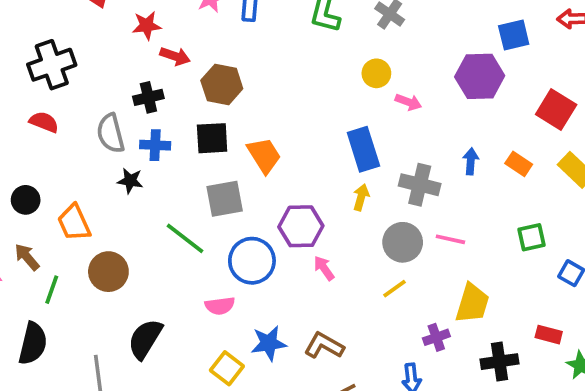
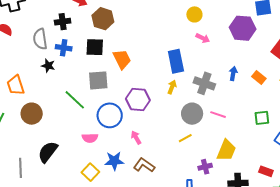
yellow circle: (376, 73) -> (194, 14), moved
pink arrow: (324, 268) -> (136, 137), moved

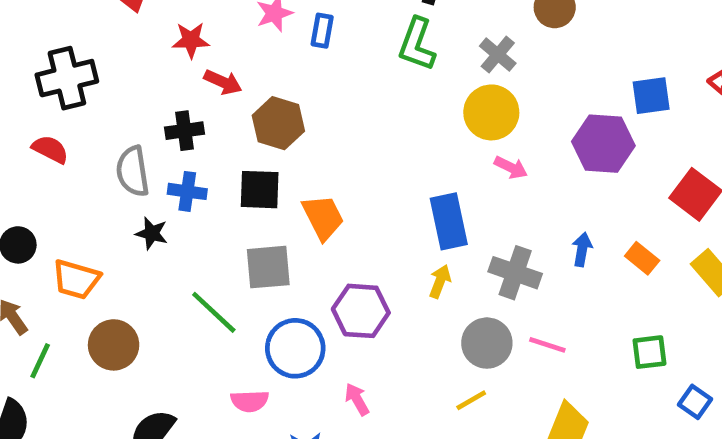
yellow circle: (194, 14) -> (491, 112), size x1.5
orange trapezoid: (16, 85) -> (76, 279), turned -55

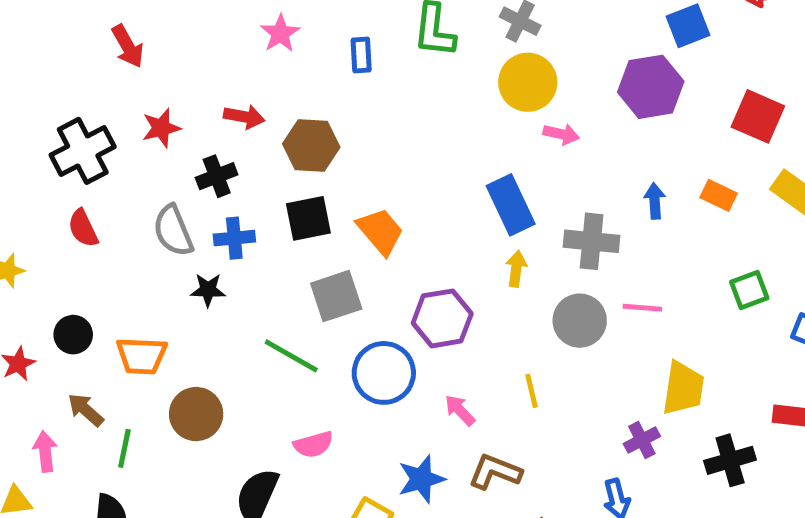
blue rectangle: (322, 31) -> (361, 55), moved
red star: (191, 40) -> (161, 128), moved
red semicircle: (50, 149) -> (83, 228), turned -129
yellow line: (471, 400) -> (531, 391), moved, turned -60
pink semicircle: (250, 401) -> (313, 444), moved

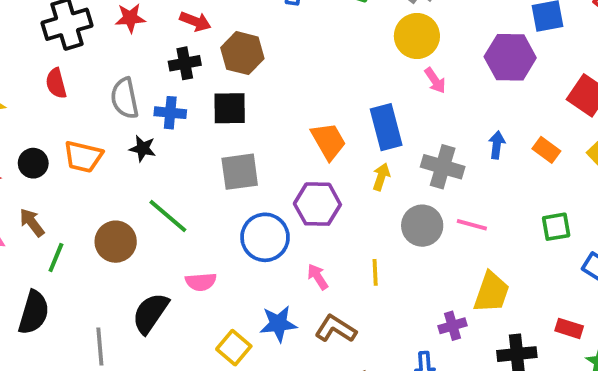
pink arrow: (561, 134) -> (435, 80), turned 32
black cross: (217, 176) -> (185, 63), moved
orange trapezoid: (380, 231) -> (328, 141), moved
orange trapezoid: (142, 356) -> (83, 157), moved
green line: (291, 356) -> (168, 216), moved

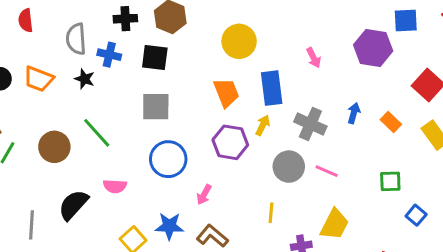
yellow circle: (417, 36) -> (239, 41), moved
purple hexagon: (317, 204) -> (230, 142), moved
yellow line: (375, 272) -> (271, 213), moved
pink arrow: (318, 277) -> (204, 195), turned -126

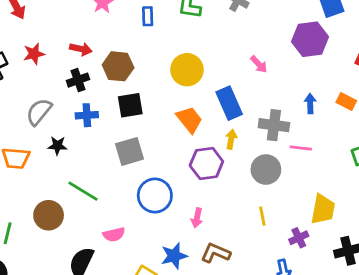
gray semicircle: (76, 39) -> (39, 112), turned 60
blue cross: (109, 55) -> (87, 115), moved
black square: (155, 58) -> (130, 105), moved
pink line: (327, 171) -> (301, 148), moved

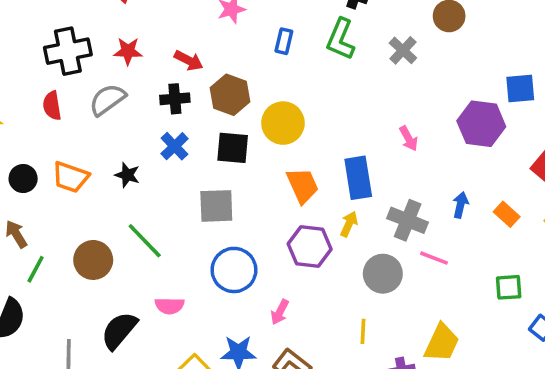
yellow circle: (187, 70) -> (283, 123), moved
gray semicircle: (39, 112) -> (107, 100), moved
blue cross: (87, 115) -> (175, 146), turned 35

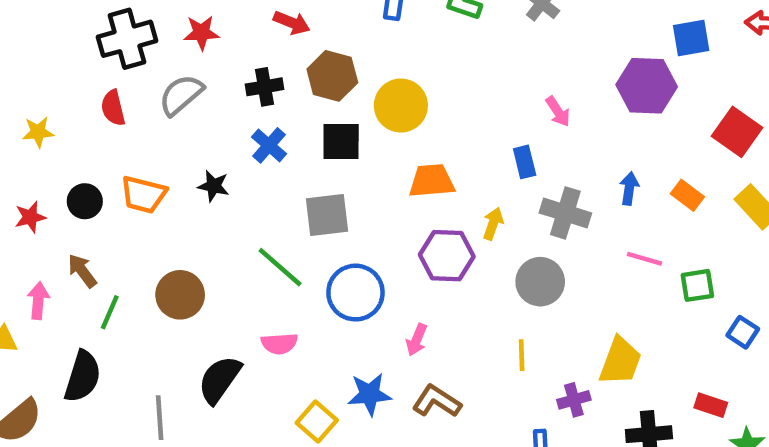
red arrow: (189, 60) -> (292, 23), moved
blue rectangle: (358, 178) -> (525, 162), moved, size x0.6
orange trapezoid: (303, 186) -> (432, 181), turned -66
green line: (145, 241) -> (280, 267), moved
pink line: (434, 258) -> (644, 259), moved

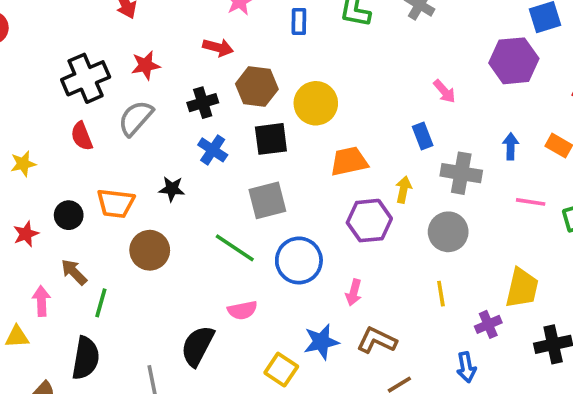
brown circle: (180, 295) -> (150, 250), moved

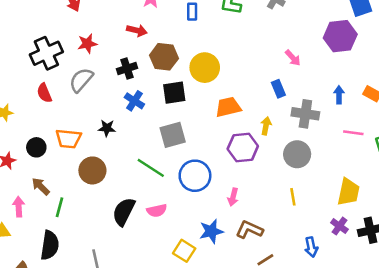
purple cross: (488, 324) -> (339, 226), moved, turned -30
black semicircle: (197, 346) -> (124, 212), moved

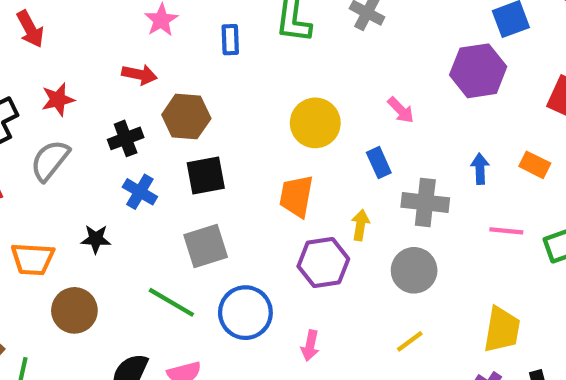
yellow circle: (205, 68) -> (315, 123), moved
orange trapezoid: (228, 107) -> (296, 196), turned -64
yellow line: (293, 197) -> (410, 341), turned 66

